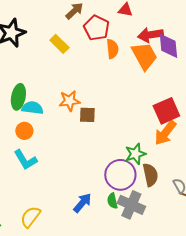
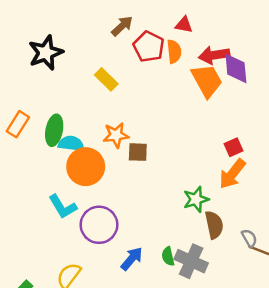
yellow rectangle: (59, 44) -> (106, 79), moved
orange semicircle: (112, 49) -> (174, 51), moved
red square: (166, 111) -> (234, 147), size x0.6
orange circle: (24, 131) -> (86, 167), moved, size x1.8
purple circle: (120, 175) -> (99, 225), moved

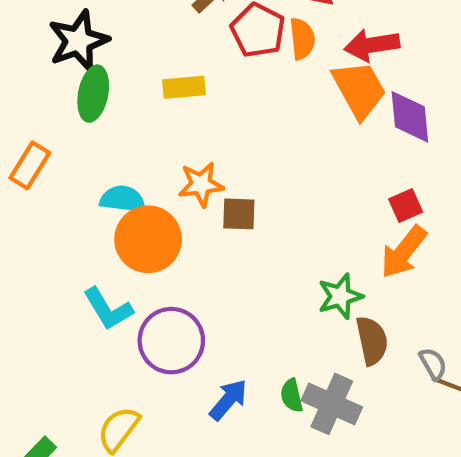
purple diamond: (236, 68) -> (410, 117), moved
yellow rectangle: (106, 79) -> (184, 87), turned -50
green ellipse: (54, 130) -> (93, 94), moved

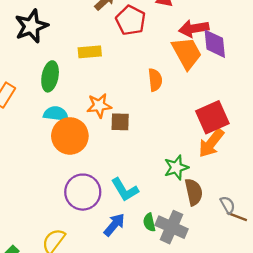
orange semicircle: (302, 39) -> (155, 80), moved
green ellipse: (93, 94) -> (50, 76), moved
purple diamond: (410, 117) -> (215, 44), moved
red square: (406, 205) -> (212, 117), size x1.8
cyan L-shape: (108, 309) -> (125, 190), moved

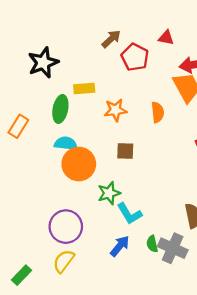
yellow rectangle: (90, 52) -> (84, 88), moved
orange star: (99, 106) -> (115, 110), moved
green star: (176, 167) -> (109, 193), moved
purple circle: (83, 192) -> (66, 227), moved

